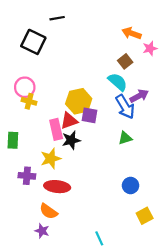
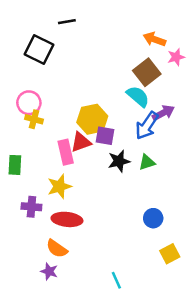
brown square: (125, 61) -> (147, 72), size x1.5
blue arrow: (125, 107) -> (147, 126), turned 65
black star: (71, 140) -> (119, 161), moved

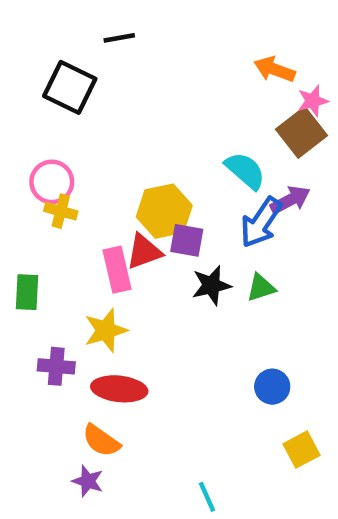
brown square: (147, 72) -> (301, 132), moved

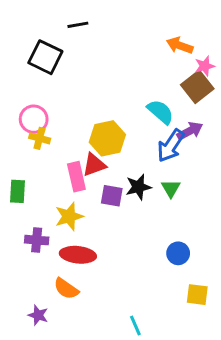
purple square: (187, 240) -> (112, 196), moved
green triangle: (261, 288) -> (171, 188), turned -42
yellow square: (301, 450) -> (197, 295), turned 35
purple star: (88, 481) -> (38, 315), moved

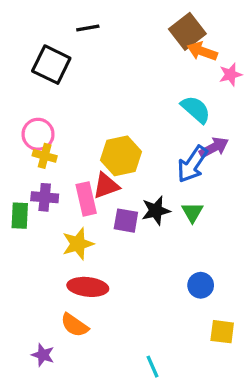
brown square: (197, 87) -> (187, 31), moved
cyan semicircle: (160, 112) -> (196, 109), moved
purple cross: (37, 240) -> (45, 197), moved

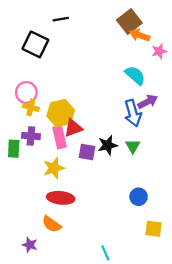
yellow hexagon: (121, 156) -> (61, 113), moved
blue arrow: (192, 164) -> (133, 113), turned -50

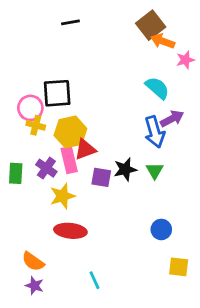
black square: (35, 44) -> (57, 93), moved, turned -30
purple cross: (31, 136) -> (46, 168), moved, turned 30
orange semicircle: (52, 224) -> (33, 262), moved
cyan line: (105, 253) -> (94, 280), moved

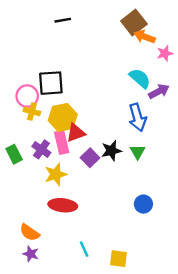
purple arrow: (172, 119) -> (159, 91), moved
green rectangle: (16, 173) -> (14, 154), turned -30
purple square: (101, 177) -> (90, 158), turned 36
yellow square: (179, 267) -> (119, 259), moved

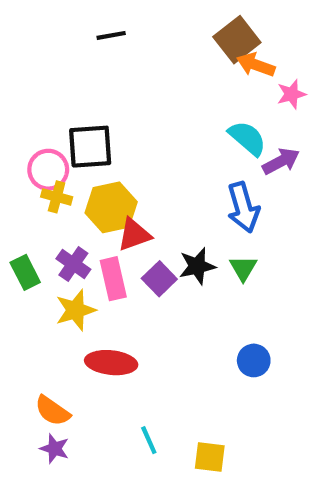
pink rectangle: (62, 142) -> (113, 279), moved
yellow star: (56, 174) -> (75, 310), moved

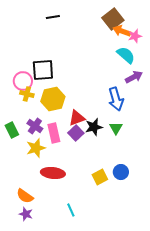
pink star: (291, 94) -> (135, 36), moved
cyan semicircle: (247, 138) -> (126, 55), moved
red triangle: (134, 235) -> (77, 118), moved
yellow square: (210, 457) -> (100, 177), moved, turned -35

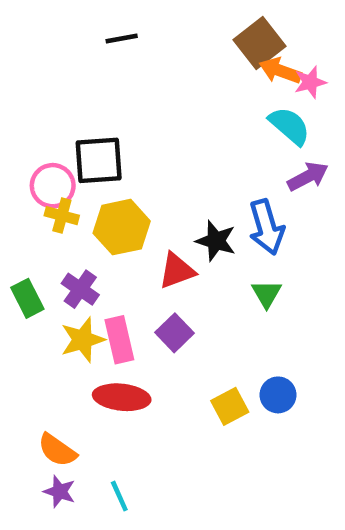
black star: (94, 127) -> (216, 241), moved, turned 30
pink rectangle: (54, 133) -> (119, 340), moved
purple square: (76, 133) -> (175, 333), moved
cyan line: (71, 210) -> (119, 496), moved

